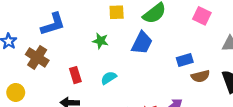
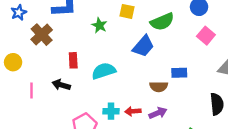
green star: (100, 41) -> (99, 25), moved
brown semicircle: (200, 76) -> (159, 87), moved
cyan semicircle: (109, 78) -> (104, 71), size x1.5

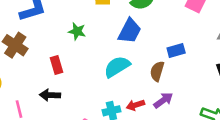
green star: (99, 25) -> (77, 31), moved
cyan semicircle: (104, 71) -> (117, 67), moved
brown semicircle: (159, 87) -> (157, 71), turned 120

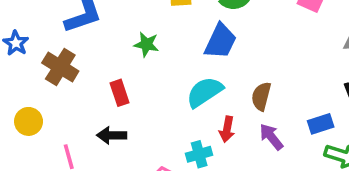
blue rectangle: (176, 50) -> (321, 124), moved
purple arrow: (163, 100) -> (271, 137), turned -90
red arrow: (135, 105) -> (227, 129), moved, turned -60

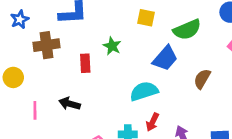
brown cross: (60, 67) -> (47, 45), turned 35
red rectangle: (119, 93) -> (85, 63), moved
brown semicircle: (261, 96) -> (202, 79), moved

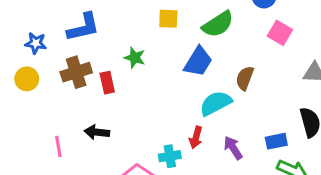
blue star: (20, 19) -> (36, 43), moved, turned -30
brown cross: (47, 45) -> (76, 72), moved
yellow circle: (13, 77) -> (27, 79), moved
cyan semicircle: (144, 91) -> (216, 103), moved

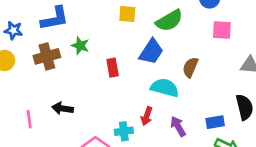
pink square: (280, 33) -> (222, 30), turned -30
green star: (135, 58) -> (80, 46), moved
red rectangle: (107, 83) -> (113, 68), moved
cyan semicircle: (216, 103) -> (165, 88), turned 40

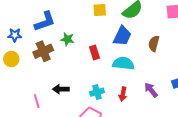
cyan semicircle: (165, 88) -> (123, 63), moved
red arrow: (147, 116) -> (123, 94), moved
cyan cross: (124, 131) -> (97, 92), moved

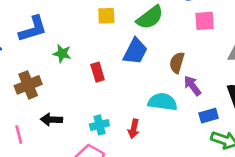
brown cross: (43, 51) -> (28, 85), moved
cyan semicircle: (123, 63) -> (163, 102), moved
purple arrow: (151, 90) -> (192, 86), moved

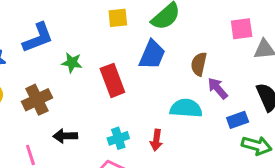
pink square: (205, 21) -> (242, 29), moved
red rectangle: (98, 72) -> (112, 80), size x1.5

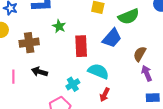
cyan semicircle: (186, 108) -> (98, 71), moved
cyan cross: (118, 138) -> (73, 84), turned -32
red arrow: (156, 140) -> (105, 95), moved

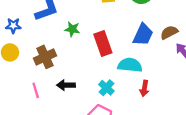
blue trapezoid: (112, 38) -> (143, 35), moved
brown semicircle: (140, 54) -> (169, 32), turned 49
pink line: (13, 77) -> (36, 90), moved

